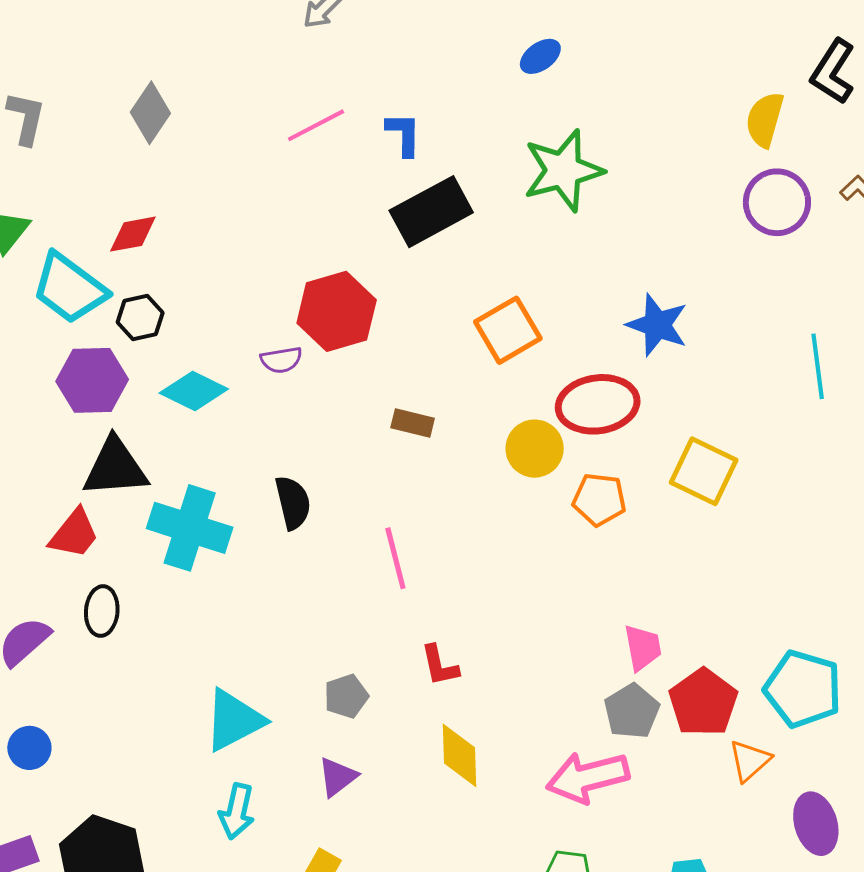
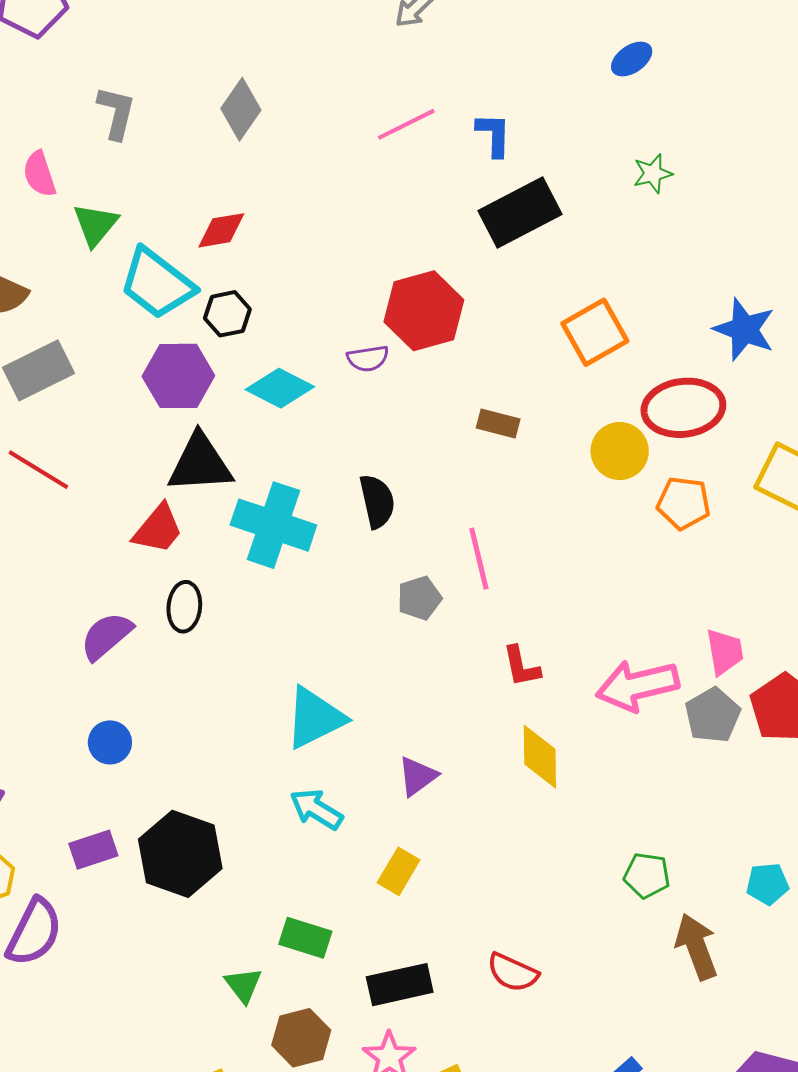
green star: (563, 171) -> (653, 174), size x0.5
gray pentagon: (346, 696) -> (419, 598), moved
pink arrow: (588, 777) -> (637, 686), moved
cyan arrow: (237, 811) -> (316, 809), turned 108

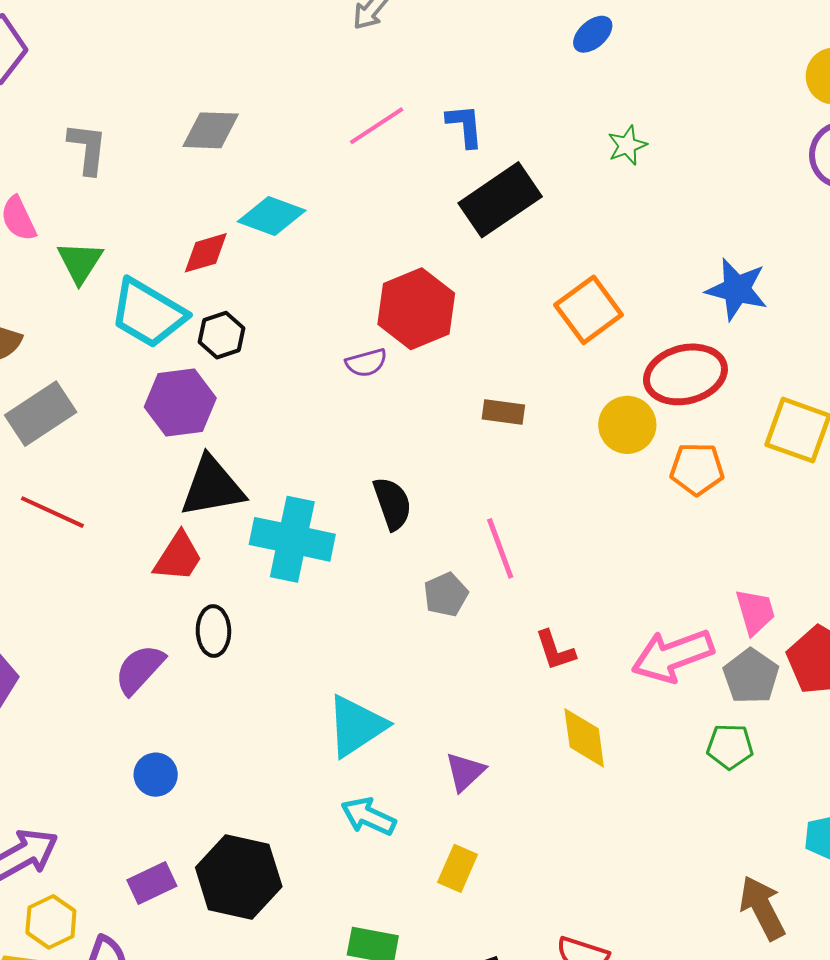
gray diamond: (241, 109) -> (211, 130), turned 64
cyan diamond: (280, 388) -> (272, 216), moved
green pentagon: (647, 875) -> (730, 746), moved

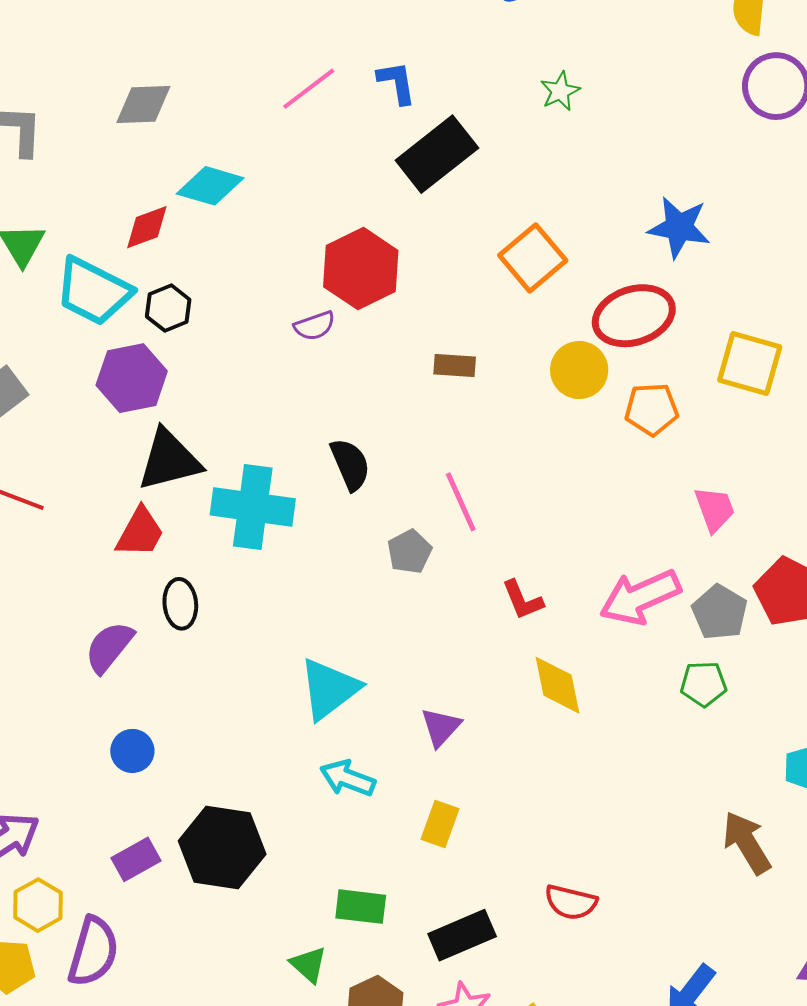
pink trapezoid: (755, 612) -> (715, 509), moved

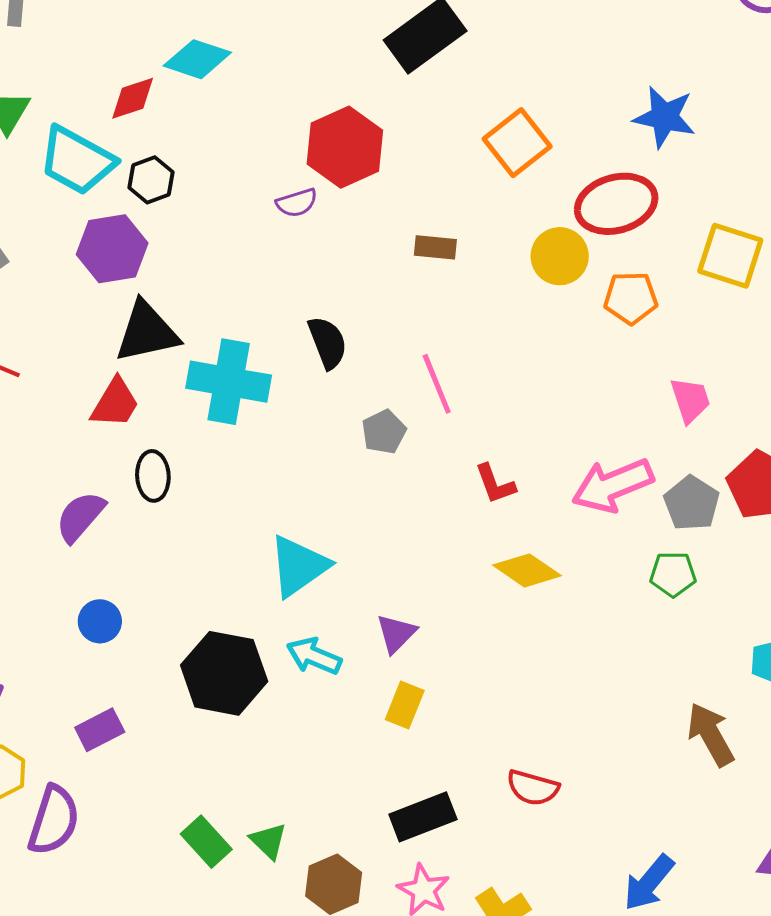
yellow diamond: (557, 685) -> (527, 570), turned -46
purple triangle: (441, 727) -> (396, 634), moved
black hexagon: (222, 847) -> (224, 673), moved
green rectangle: (361, 907) -> (206, 842), moved, turned 39

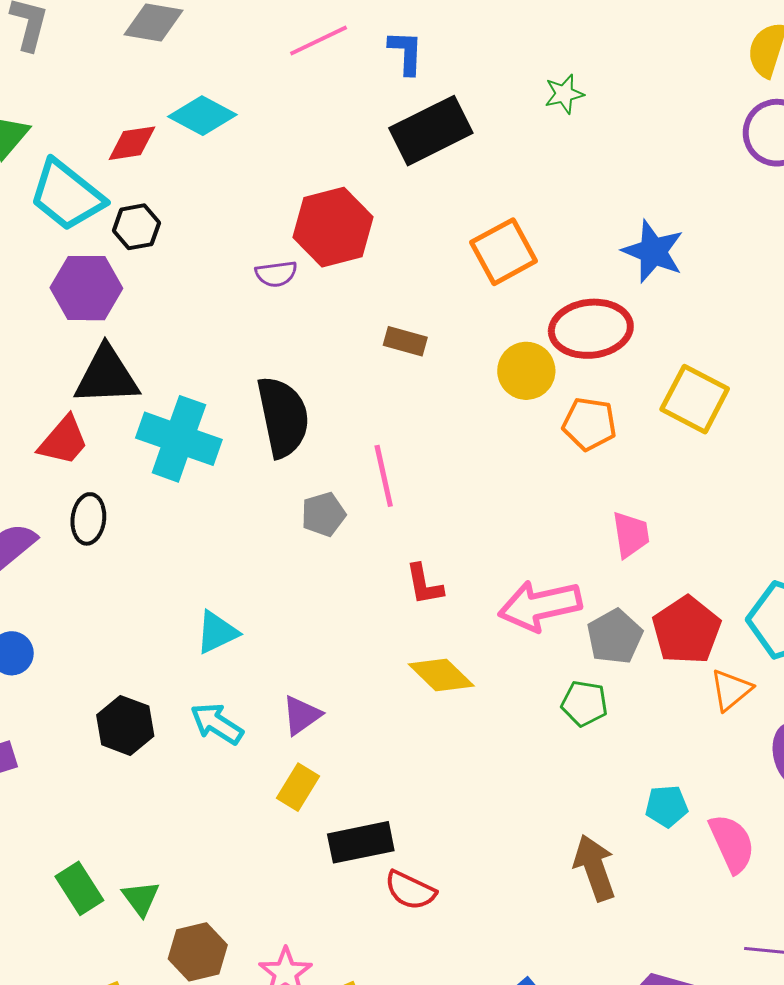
black semicircle: (328, 343) -> (283, 417), size x1.5
cyan triangle: (299, 566) -> (217, 632), size x0.7
black hexagon: (224, 673) -> (125, 725), size x0.7
black rectangle: (423, 817) -> (361, 842), moved

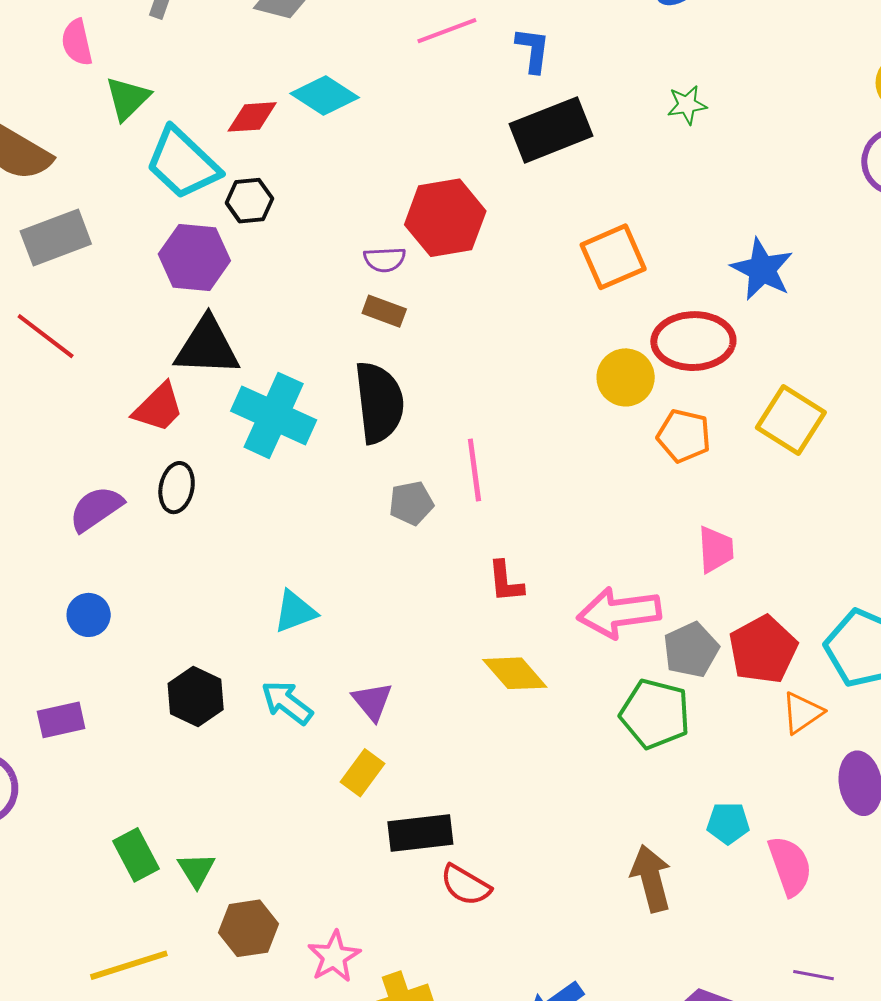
brown rectangle: (405, 341) -> (384, 311), moved
green pentagon: (584, 703) -> (655, 714), size x1.5
purple triangle: (302, 715) -> (372, 701), turned -39

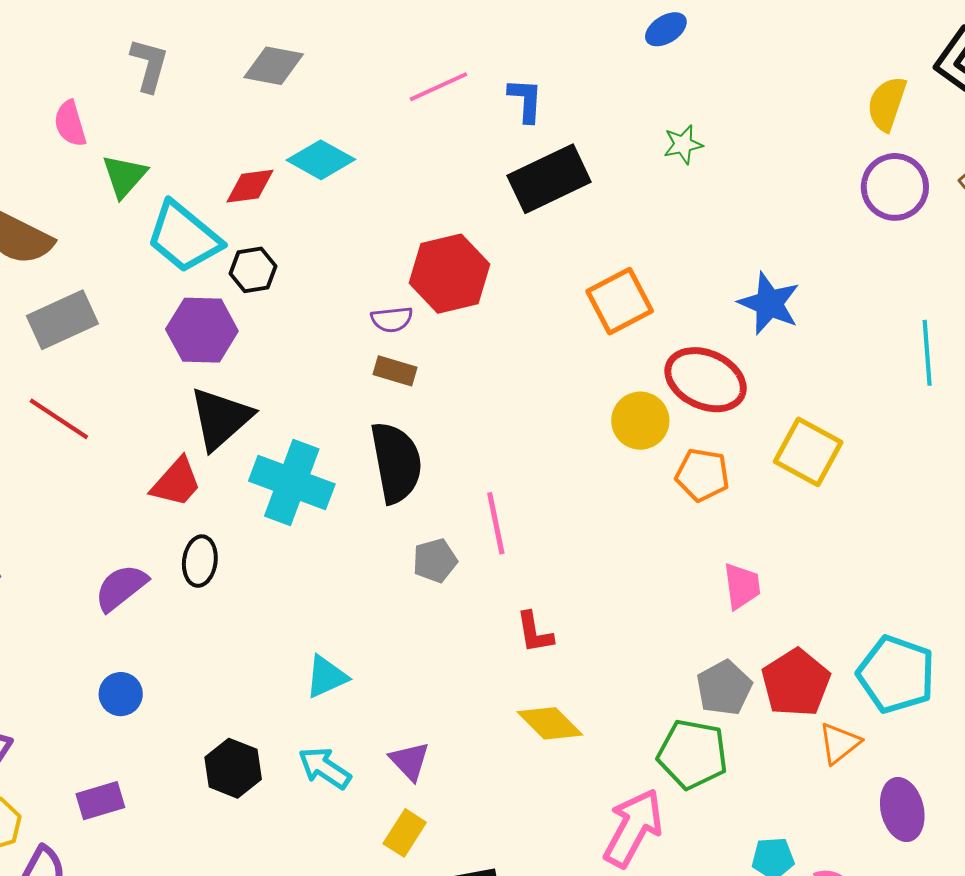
red ellipse: (693, 341) -> (706, 380), turned 30
black triangle: (207, 347) -> (221, 418), turned -40
pink arrow: (619, 613) -> (633, 828), moved, turned 130

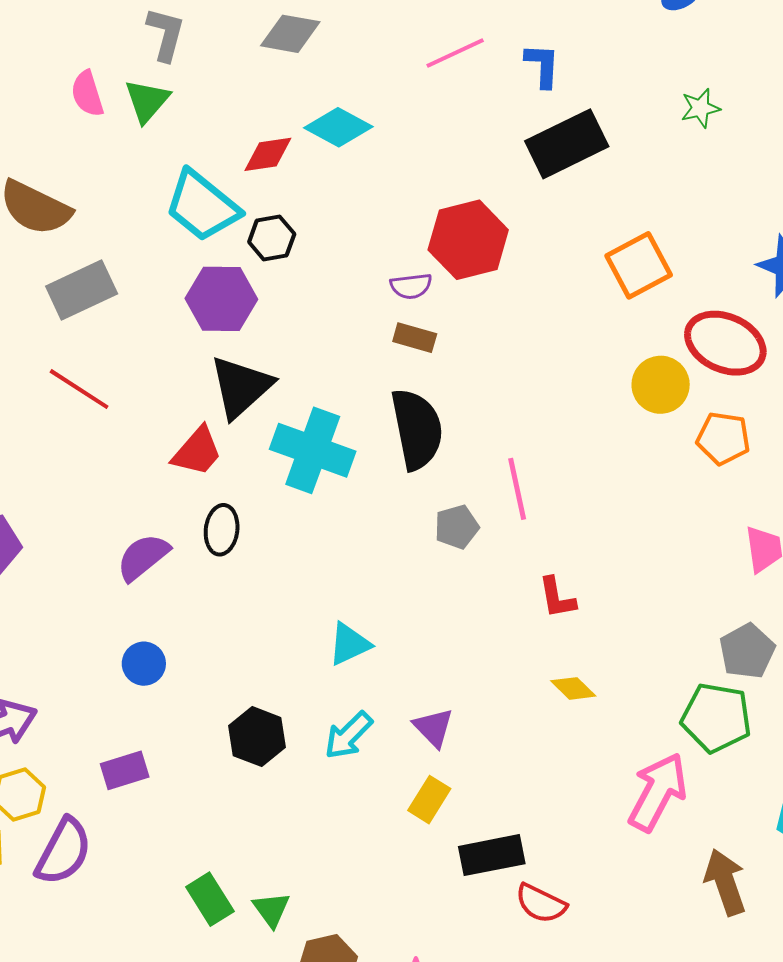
green triangle: (124, 176) -> (147, 101), moved
yellow diamond: (550, 723) -> (573, 688), size x0.7
cyan arrow: (325, 768) -> (348, 735), turned -78

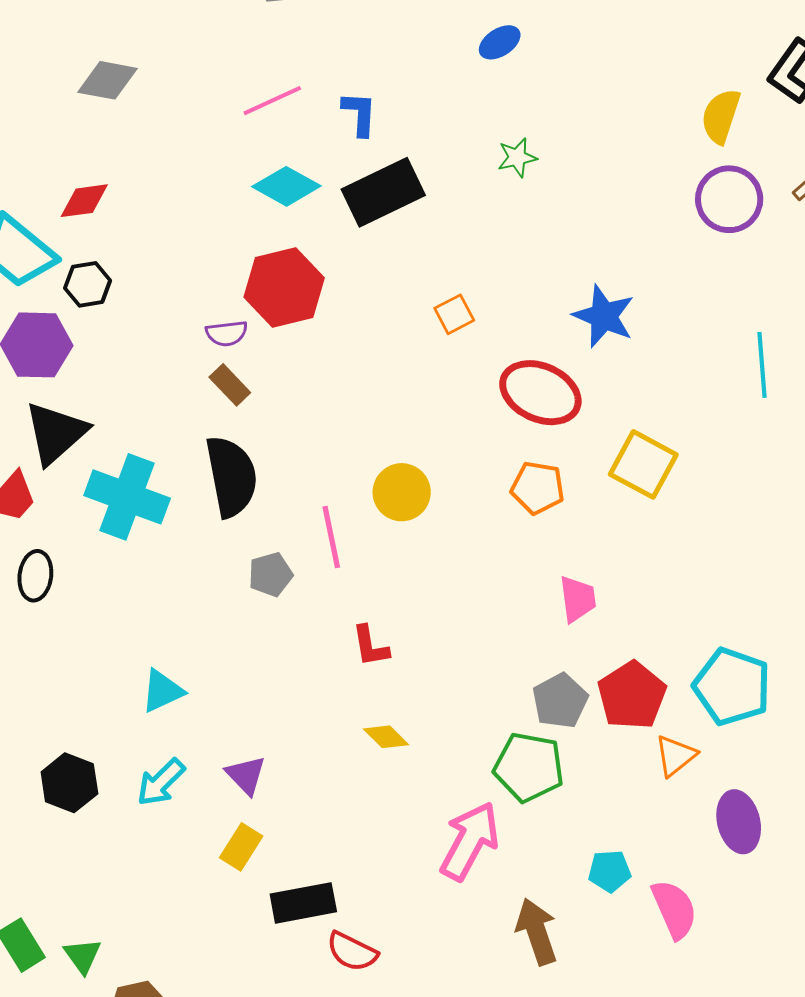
cyan diamond: (338, 127) -> (286, 186), moved
orange square: (639, 265) -> (454, 314), size x0.6
brown rectangle: (415, 338) -> (230, 385), turned 30
yellow circle: (661, 385) -> (402, 492), moved

